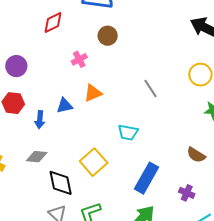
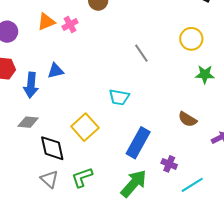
orange triangle: (93, 93) -> (46, 22), moved
blue arrow: (40, 120) -> (31, 85), size x1.4
purple cross: (187, 193) -> (169, 164), moved

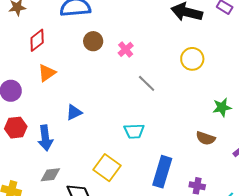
pink cross: (70, 24) -> (126, 49), moved
blue triangle: (56, 71) -> (74, 112), moved
green star: (205, 74) -> (222, 107), moved

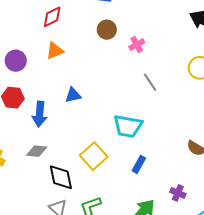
cyan trapezoid: (134, 131) -> (128, 126), size x1.4
blue rectangle: (162, 172) -> (139, 164), moved, size x0.6

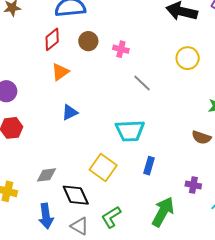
red diamond: (52, 17) -> (52, 39), moved
pink cross: (137, 45) -> (121, 49), turned -35
orange triangle: (55, 51) -> (60, 72), moved
blue arrow: (40, 114) -> (46, 216), moved

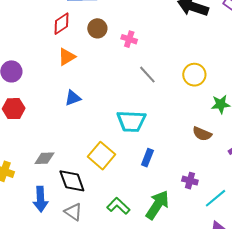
yellow circle: (188, 58) -> (194, 75), moved
green L-shape: (111, 217) -> (118, 206), moved, turned 70

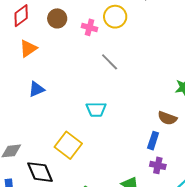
yellow circle: (194, 75) -> (115, 17), moved
cyan trapezoid: (131, 121) -> (96, 109), size x0.7
blue rectangle: (147, 158) -> (153, 141), moved

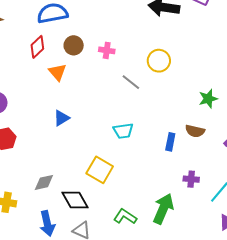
yellow circle: (115, 17) -> (159, 61), moved
orange triangle: (28, 48) -> (57, 72), moved, turned -30
blue rectangle: (153, 141) -> (170, 142), moved

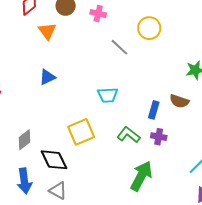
yellow square: (100, 170) -> (81, 132), turned 32
purple cross: (191, 179) -> (159, 137), moved
gray diamond: (44, 182) -> (25, 140), turned -30
green L-shape: (125, 217) -> (128, 135), moved

